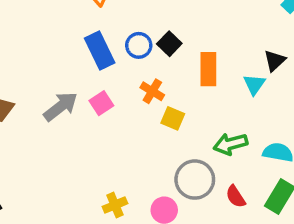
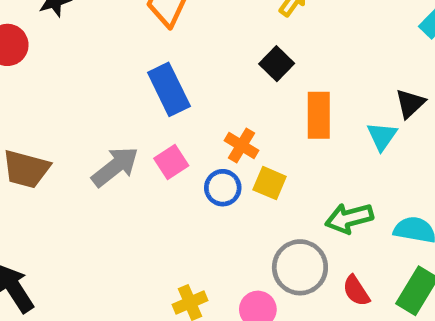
black square: (169, 44) -> (277, 64), moved
blue circle: (139, 45) -> (223, 188), moved

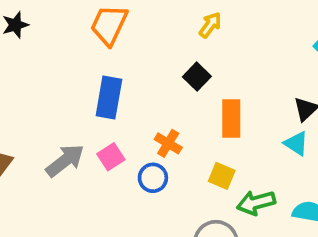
blue rectangle: (169, 89) -> (109, 98), turned 36
cyan triangle: (382, 136) -> (296, 143), moved, turned -32
yellow square: (270, 183) -> (222, 176), moved

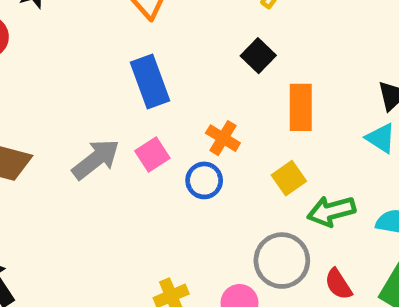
blue rectangle: (109, 98) -> (150, 82), turned -30
yellow square: (222, 176) -> (289, 178), turned 32

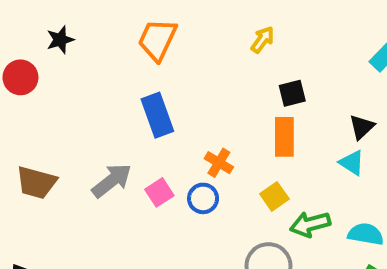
black square: (258, 56) -> (292, 93), moved, turned 32
pink square: (152, 155) -> (159, 192), moved

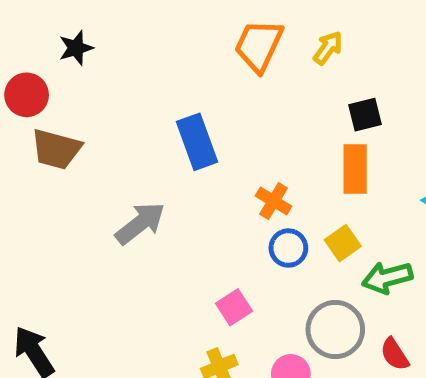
orange trapezoid: (157, 40) -> (259, 45), moved
brown trapezoid: (36, 183) -> (56, 149), moved
pink square: (159, 192) -> (234, 307), moved
blue circle: (203, 198) -> (288, 248), moved

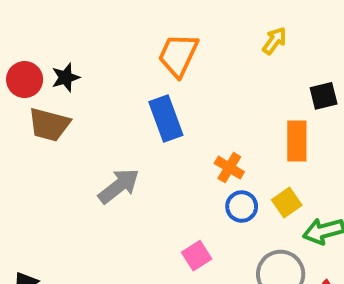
orange trapezoid: (259, 45) -> (178, 55), moved
black star: (76, 48) -> (66, 77), moved
black square: (365, 115) -> (324, 96), moved

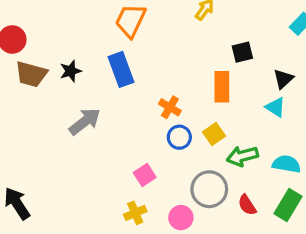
black star: (66, 77) -> (71, 71), moved

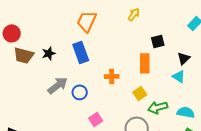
orange cross: (170, 107) -> (112, 76), turned -32
blue circle: (179, 137) -> (80, 92), moved

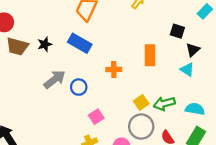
black square: (158, 41) -> (177, 31), moved, turned 32
blue rectangle: (81, 52) -> (80, 43), turned -40
yellow square: (140, 93) -> (141, 102), moved

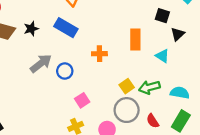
cyan triangle: (187, 70) -> (162, 56), moved

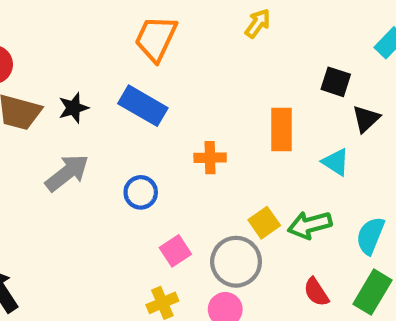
gray arrow: (41, 63) -> (67, 173), moved
cyan semicircle: (180, 93) -> (370, 236), turned -78
gray circle: (127, 110) -> (236, 262), moved

